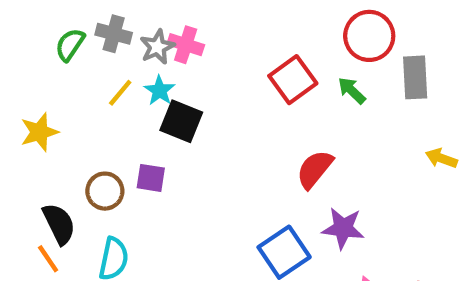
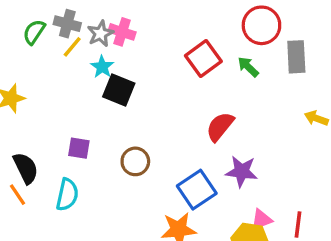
yellow line: (120, 93) -> (72, 47), moved
purple square: (151, 178) -> (79, 148), moved
brown circle: (105, 191) -> (135, 161), moved

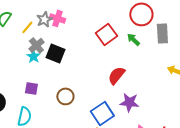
gray cross: (67, 24) -> (36, 45), moved, turned 35
cyan star: (102, 67) -> (33, 56), moved

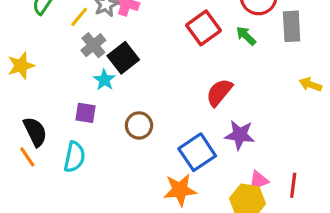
black square: (55, 53) -> (123, 58), turned 30
cyan star: (33, 56) -> (104, 80), moved

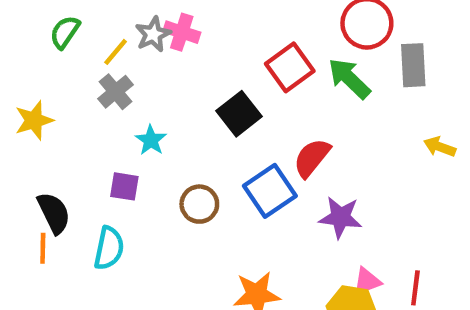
green arrow: (246, 36) -> (349, 78), size x1.5
gray cross: (93, 45) -> (116, 92), moved
black square: (123, 58) -> (239, 114), moved
blue square: (197, 152) -> (270, 191), moved
orange line: (27, 157) -> (43, 248), turned 35

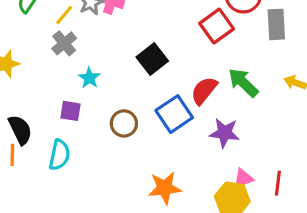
red square: (290, 67) -> (217, 26), moved
green arrow: (349, 78) -> (243, 83), moved

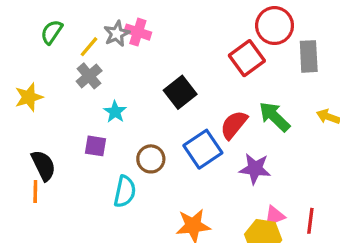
cyan semicircle: (59, 155) -> (125, 191), moved

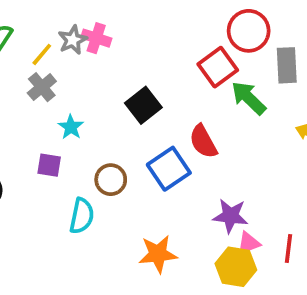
green arrow: (275, 117) -> (249, 98), moved
red semicircle: (234, 125) -> (203, 142), turned -68
purple star: (255, 169) -> (230, 216), moved

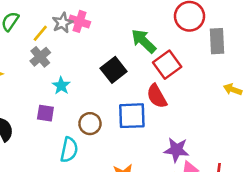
red square: (218, 67) -> (167, 65), moved
green arrow: (249, 98) -> (144, 41), moved
blue square: (169, 169) -> (132, 116), turned 32

